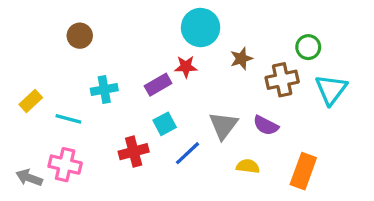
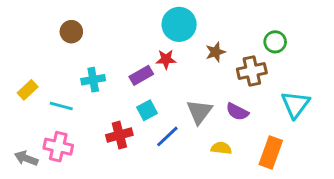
cyan triangle: (331, 90) -> (296, 104), moved

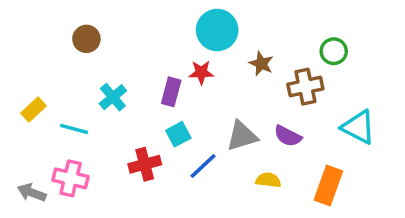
brown star: (215, 52) -> (261, 64), turned -30
purple rectangle: (141, 75) -> (171, 92), turned -45
cyan cross: (93, 80) -> (113, 97), turned -30
cyan triangle: (296, 104) -> (358, 127), turned -40
gray triangle: (199, 112) -> (242, 136), turned 36

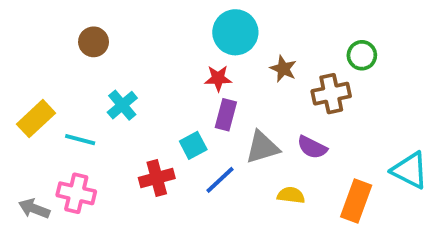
purple rectangle: (171, 92) -> (226, 115), moved
yellow rectangle: (33, 109) -> (36, 119), size x1.4
cyan triangle: (358, 127) -> (410, 170), moved

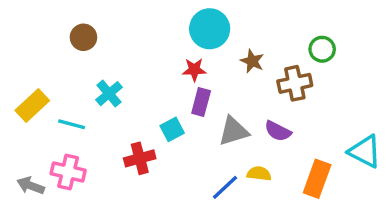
blue line: (220, 180) -> (225, 187), moved

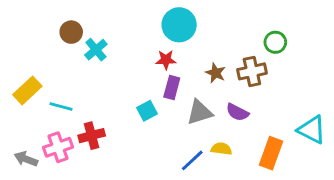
brown star: (252, 61) -> (216, 73), moved
cyan cross: (109, 94) -> (96, 50), moved
red cross: (140, 158) -> (92, 136), moved
pink cross: (68, 172) -> (58, 147), turned -32

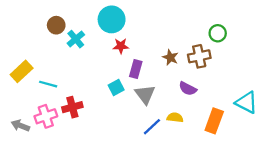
cyan circle: (179, 25) -> (112, 19), moved
red star: (166, 60) -> (121, 46), moved
gray triangle: (199, 112) -> (145, 94), moved, turned -50

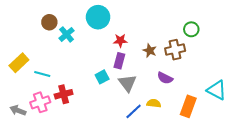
red star: (121, 46) -> (120, 40), moved

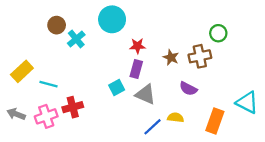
gray triangle: (127, 83) -> (146, 94), turned -30
gray arrow: (18, 110) -> (16, 114), moved

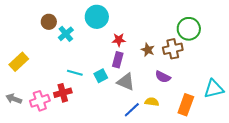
green circle: (218, 33) -> (189, 29), size x1.5
cyan line: (48, 84) -> (75, 73), moved
cyan triangle: (247, 103) -> (214, 89), turned -40

